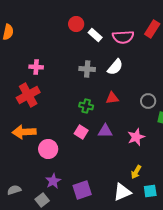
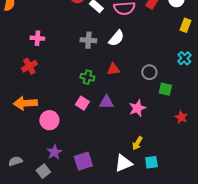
red cross: (28, 95) -> (29, 66), size x0.7

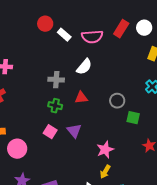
gray cross: (88, 40) -> (56, 80), moved
purple triangle: (106, 102) -> (74, 131), turned 49
pink star: (137, 108) -> (105, 150), moved

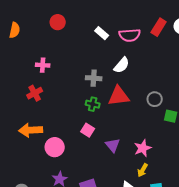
red circle: (45, 24) -> (58, 22), moved
red triangle: (81, 98) -> (119, 96), size x1.6
purple triangle: (74, 131) -> (113, 145), moved

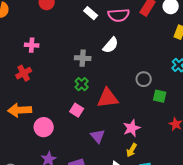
red triangle: (119, 96) -> (108, 98), moved
green cross: (93, 104) -> (82, 84), turned 32
purple triangle: (113, 145) -> (98, 136), moved

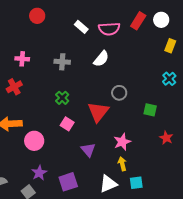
gray cross: (83, 58) -> (62, 62), moved
gray circle: (144, 79) -> (119, 93), moved
green cross: (82, 84) -> (62, 98), moved
red triangle: (108, 98) -> (98, 112), turned -45
yellow arrow: (132, 150) -> (122, 164), turned 136

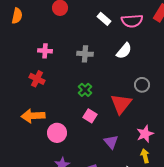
red cross: (14, 87) -> (37, 79), turned -35

